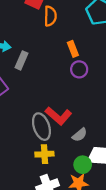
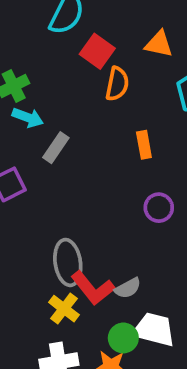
purple circle: (79, 69) -> (159, 208), moved
red L-shape: (58, 116) -> (93, 288), moved
yellow cross: (44, 154) -> (64, 309), turned 30

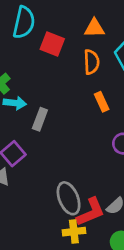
orange semicircle: (117, 84) -> (91, 62), moved
red L-shape: (93, 288) -> (91, 212), turned -60
yellow cross: (64, 309) -> (74, 232), turned -30

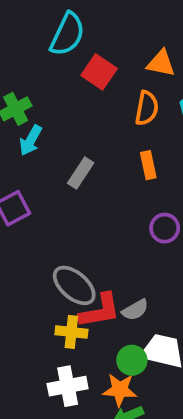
cyan arrow: (15, 103) -> (31, 140), turned 100
gray rectangle: (40, 119) -> (81, 173), moved
gray ellipse: (69, 198) -> (74, 285), turned -40

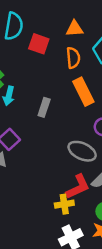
orange rectangle: (148, 165) -> (83, 92), size x1.6
gray ellipse: (74, 285) -> (82, 151), moved

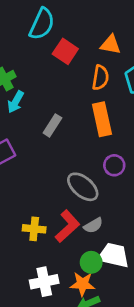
red L-shape: (78, 187) -> (67, 226), turned -32
yellow cross: (64, 204) -> (34, 229), moved

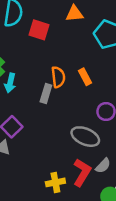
orange semicircle: (100, 78) -> (58, 77), moved
orange rectangle: (102, 119) -> (85, 77), size x0.6

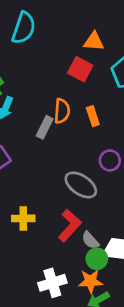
red square: (39, 30) -> (80, 69), moved
gray semicircle: (103, 166) -> (90, 240), moved, turned 84
yellow cross: (55, 182) -> (23, 218), moved

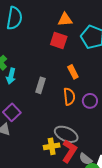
orange semicircle: (62, 111) -> (69, 97), moved
gray ellipse: (81, 185) -> (66, 134), moved
yellow cross: (23, 218) -> (52, 146), moved

